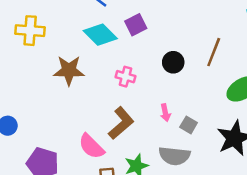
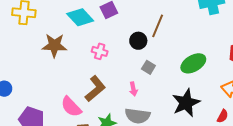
brown line: (214, 52) -> (158, 26), moved
pink arrow: (165, 113) -> (133, 89), moved
gray square: (189, 125) -> (148, 67), moved

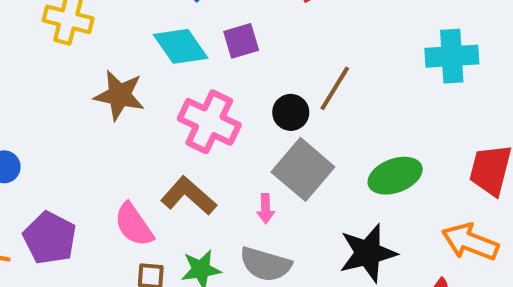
pink cross: (100, 51) -> (209, 122), size x1.8
gray square: (148, 67) -> (303, 169), size x2.0
brown L-shape: (95, 89) -> (189, 196), turned -108

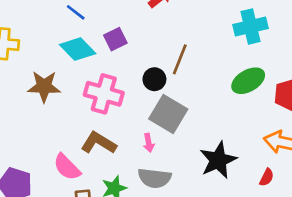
green ellipse: (395, 176) -> (248, 81), moved

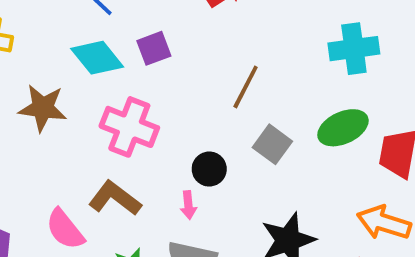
black circle: (154, 79) -> (209, 169), moved
gray square: (168, 114) -> (272, 144), moved, size x0.7

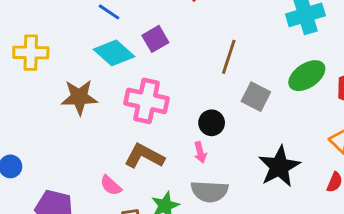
pink semicircle: (65, 229) -> (111, 185), size x0.7

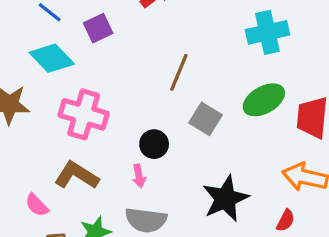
purple square: (155, 39) -> (98, 28), moved

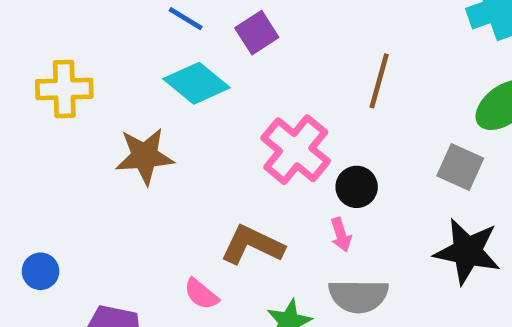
pink cross: (84, 114) -> (296, 150), moved, turned 30
gray square: (206, 119) -> (460, 167), moved
black star: (225, 199) -> (467, 251), turned -30

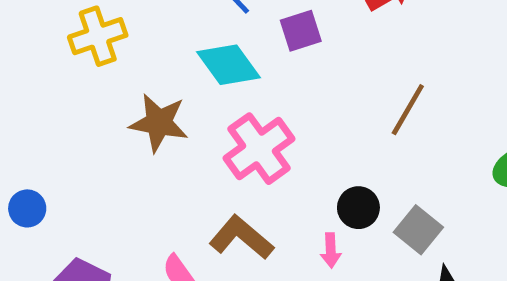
yellow cross: (64, 89) -> (98, 36), turned -32
pink cross: (296, 150) -> (259, 149), moved
gray square: (460, 167) -> (418, 230), moved

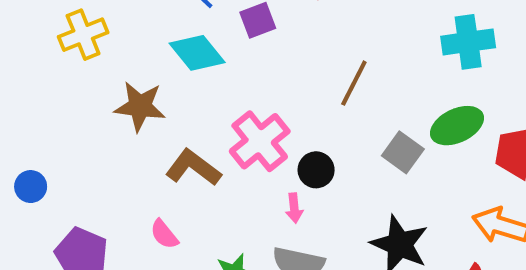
pink cross: (259, 149) -> (260, 141), moved
gray square: (418, 230) -> (403, 152), moved
brown L-shape: (241, 237) -> (193, 168), moved

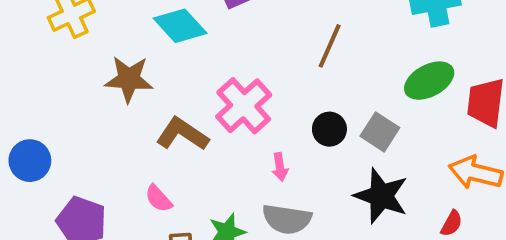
gray square: (403, 152) -> (380, 132), moved
black circle: (316, 170) -> (329, 129), moved
blue circle: (31, 187) -> (30, 161), size x1.4

